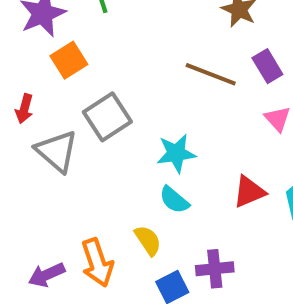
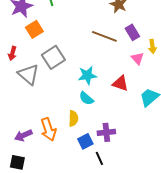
red triangle: (249, 192) -> (120, 83), moved, turned 42
yellow semicircle: (148, 240) -> (73, 118), turned 35

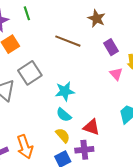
brown line: (104, 36) -> (68, 41), moved
red triangle: (120, 83) -> (91, 127), moved
yellow semicircle: (73, 118) -> (63, 135), moved, turned -42

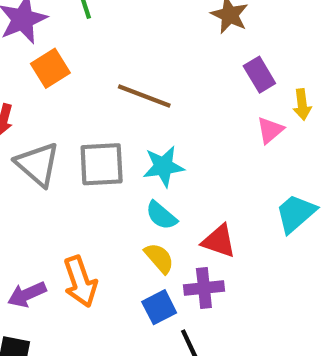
brown line: (68, 41) -> (144, 96), moved
gray square: (30, 73) -> (102, 164), moved, turned 30
pink triangle: (116, 74) -> (270, 130), turned 32

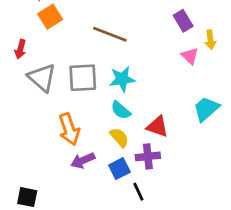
pink triangle: (270, 130) -> (190, 56), turned -36
orange arrow: (80, 282) -> (69, 129), moved
purple arrow: (27, 294) -> (83, 160), moved

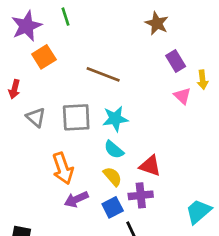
gray triangle: (42, 78) -> (36, 117), size x0.7
cyan trapezoid: (206, 109) -> (199, 211), moved

